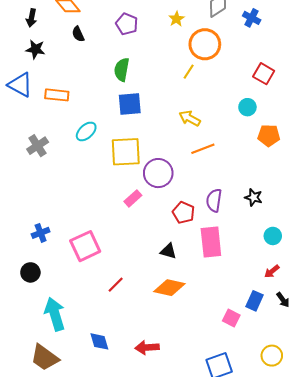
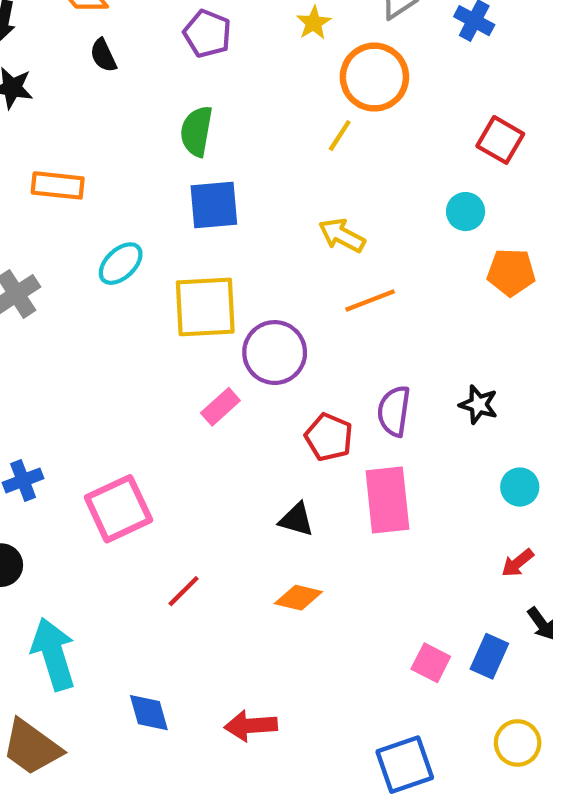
orange diamond: (169, 288) -> (298, 598), size x0.7
blue rectangle: (255, 301) -> (489, 656), moved

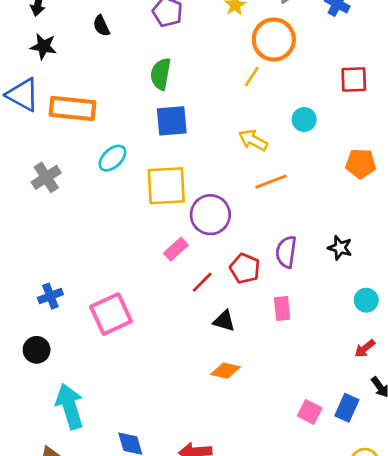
red square: (500, 140) -> (354, 80), turned -32
orange rectangle: (58, 185) -> (72, 108), size x1.4
cyan circle: (466, 212) -> (304, 119), moved
pink rectangle: (387, 500) -> (282, 308), size x0.6
red line: (184, 591) -> (202, 282), moved

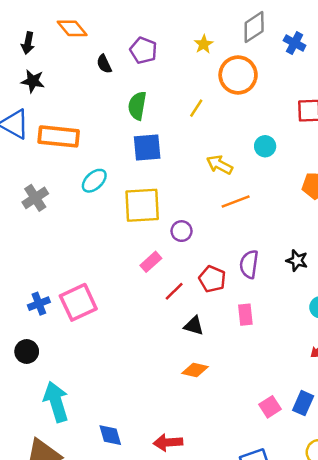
black semicircle: (101, 26) -> (104, 64), moved
yellow line: (252, 77) -> (196, 108), moved
purple circle: (210, 215) -> (182, 231), size x0.6
pink square: (111, 314) -> (78, 302), moved
pink square: (310, 412) -> (270, 407), turned 30

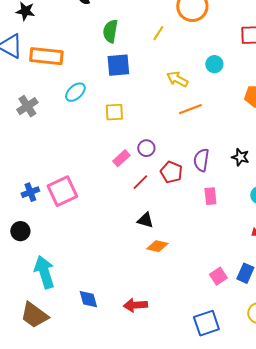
yellow square: (142, 205) -> (114, 112), size x0.6
purple circle: (182, 231) -> (146, 148), moved
pink rectangle: (245, 315) -> (210, 196), moved
black triangle: (194, 326) -> (145, 220), moved

